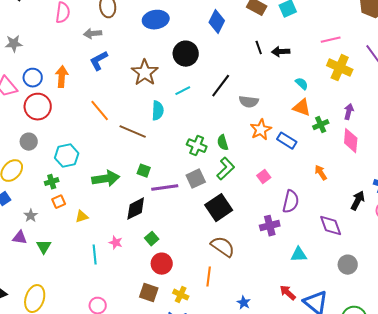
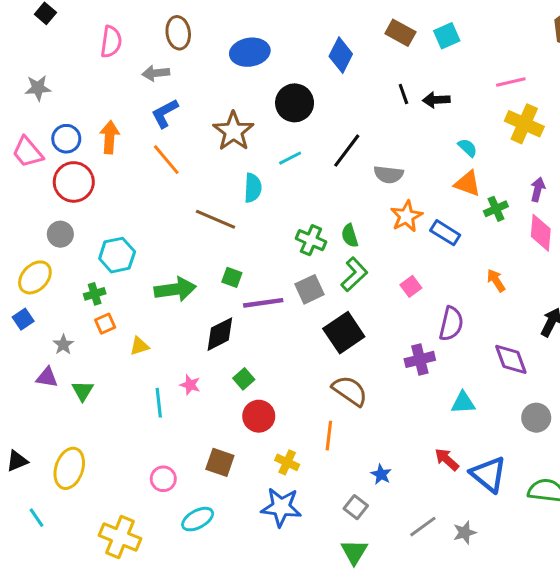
orange line: (100, 111) -> (166, 160), moved
brown square: (149, 293) -> (220, 462), moved

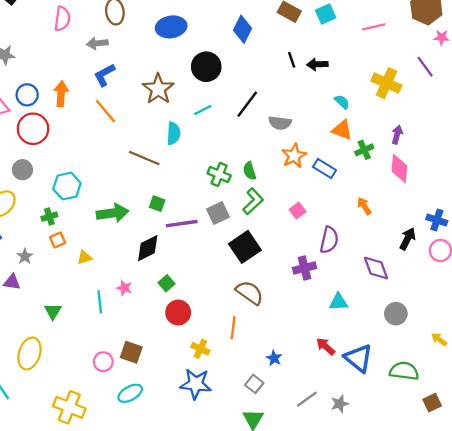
pink line: (511, 82) -> (374, 27), moved
green triangle: (83, 391) -> (53, 311), moved
brown square: (220, 462) -> (131, 352), moved

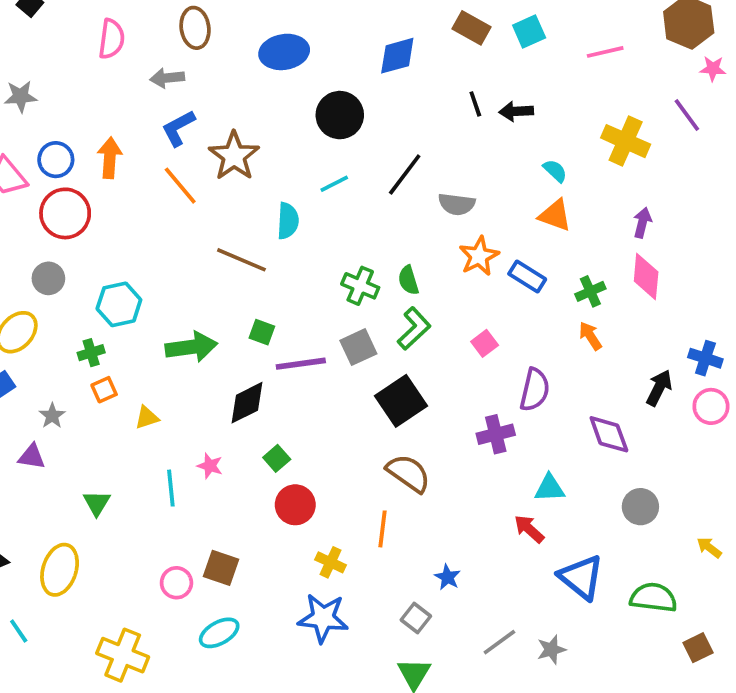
blue diamond: (243, 29) -> (397, 56), turned 48
brown star: (158, 89) -> (234, 156), moved
green cross: (364, 150) -> (590, 291), moved
red arrow: (326, 346) -> (529, 529), moved

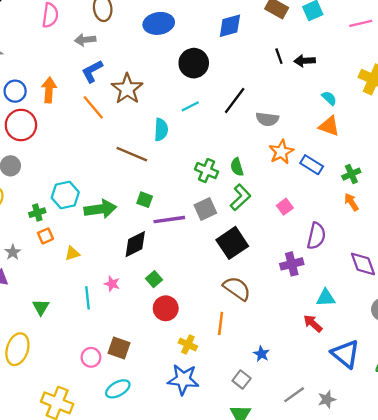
cyan hexagon: (119, 304) -> (65, 195), moved

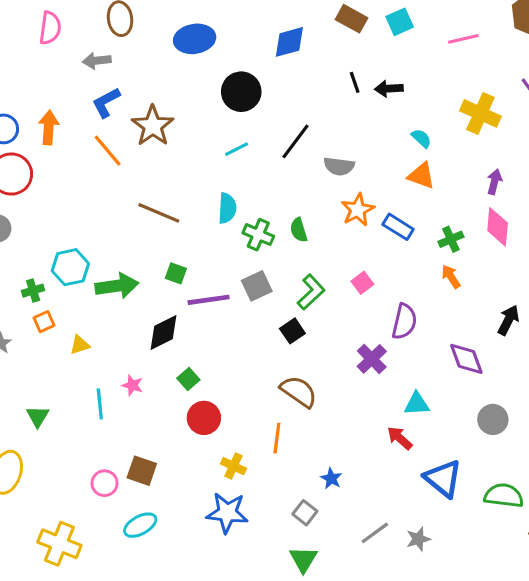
cyan semicircle: (161, 130) -> (227, 208), moved
green L-shape: (240, 197) -> (311, 292), moved
black square: (232, 243) -> (292, 331), size x0.6
purple cross: (292, 264) -> (372, 359), turned -30

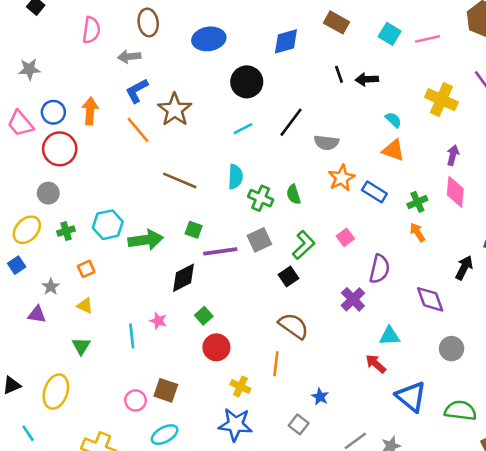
cyan square: (400, 22) -> (390, 34), moved, turned -35
green cross: (33, 291) -> (66, 231), moved
yellow triangle: (80, 345) -> (85, 306), moved, turned 42

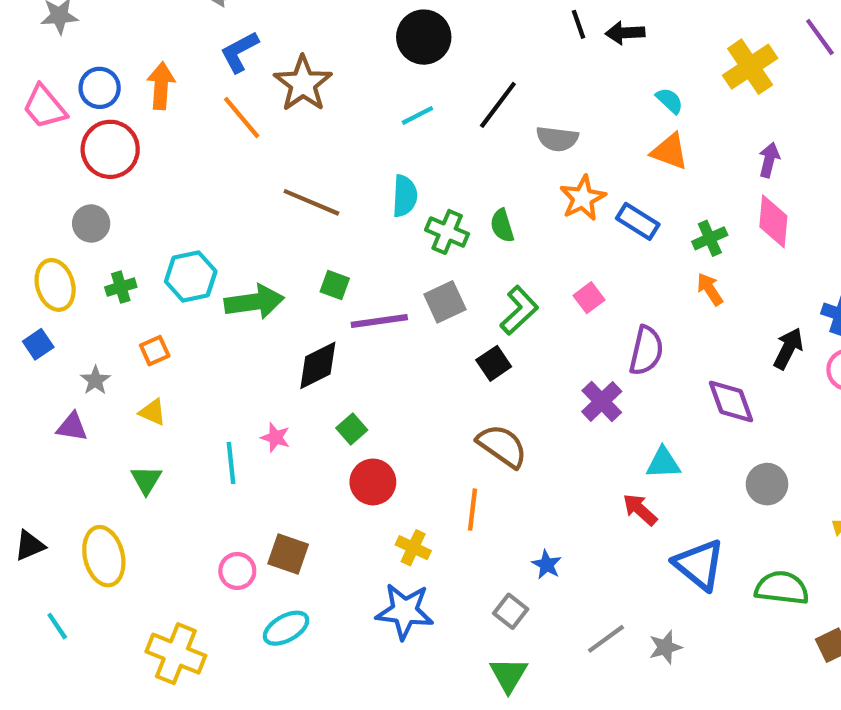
yellow cross: (441, 100) -> (750, 67), turned 32
yellow ellipse: (27, 230) -> (55, 285), turned -60
yellow ellipse: (56, 392) -> (104, 556), turned -32

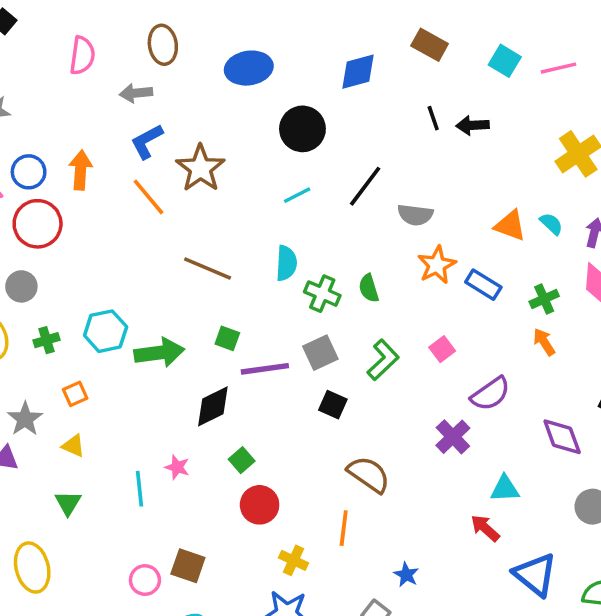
cyan semicircle: (670, 101) -> (551, 224), moved
purple semicircle: (646, 351) -> (490, 394), turned 42
black square: (494, 363) -> (333, 405), moved, turned -32
gray star: (95, 380) -> (25, 419), size x1.4

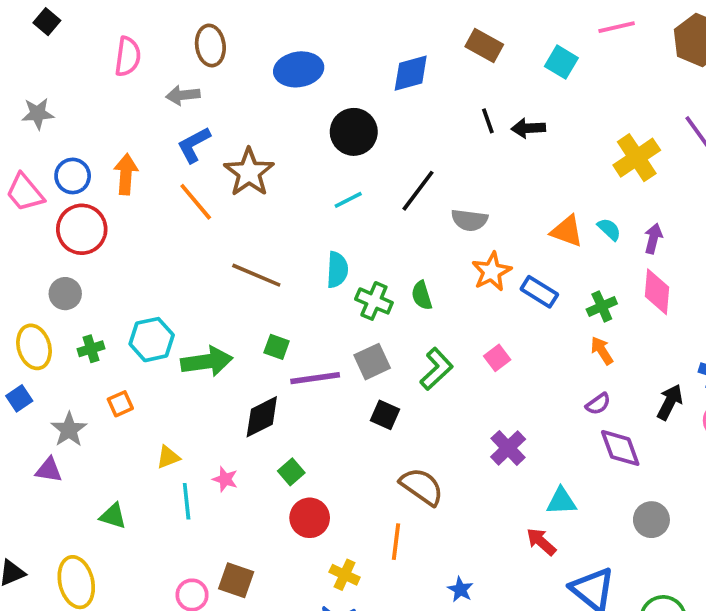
pink line: (558, 68) -> (617, 27), moved
purple semicircle: (490, 394) -> (598, 404), moved, size x0.6
yellow triangle: (73, 446) -> (168, 457), moved, turned -45
green triangle: (68, 503) -> (113, 516), turned -44

